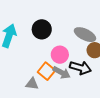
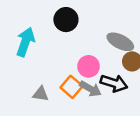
black circle: (42, 29) -> (66, 20), moved
gray triangle: (32, 84) -> (41, 94), moved

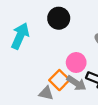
gray triangle: (41, 94) -> (46, 93), moved

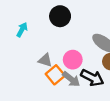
cyan arrow: (20, 36) -> (22, 30), size x0.6
gray triangle: (46, 93) -> (45, 60), moved

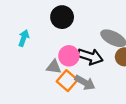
pink circle: (73, 60) -> (69, 56), moved
black arrow: (92, 78) -> (90, 57), moved

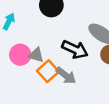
pink circle: (69, 56) -> (20, 55), moved

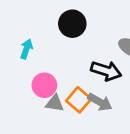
gray triangle: (36, 55) -> (55, 103), moved

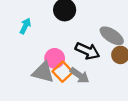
pink circle: (44, 85) -> (55, 58), moved
gray triangle: (55, 103) -> (43, 72), size x1.5

